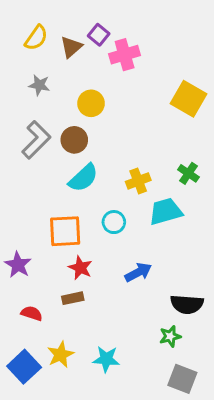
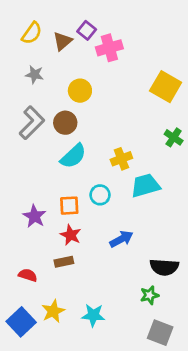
green cross: (188, 173) -> (174, 137), moved
orange square: (65, 231) -> (69, 206), moved, size x0.7
purple star: (18, 265) -> (34, 216), moved

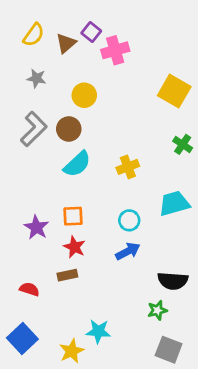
cyan trapezoid: (145, 186) -> (174, 203), moved
cyan circle: (100, 195) -> (129, 220), moved
yellow star: (53, 311) -> (72, 351), moved

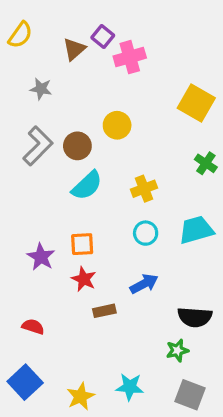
yellow semicircle: (34, 35) -> (20, 35), moved
yellow circle: (84, 95) -> (117, 125), moved
cyan circle: (129, 220) -> (146, 233), moved
brown rectangle: (67, 275) -> (104, 311), moved
cyan star: (98, 331) -> (130, 387), moved

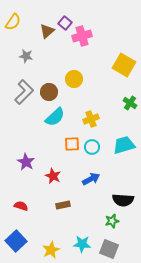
orange square: (82, 244) -> (72, 144), moved
brown rectangle: (104, 311) -> (63, 205), moved
gray square: (190, 395) -> (109, 249), moved

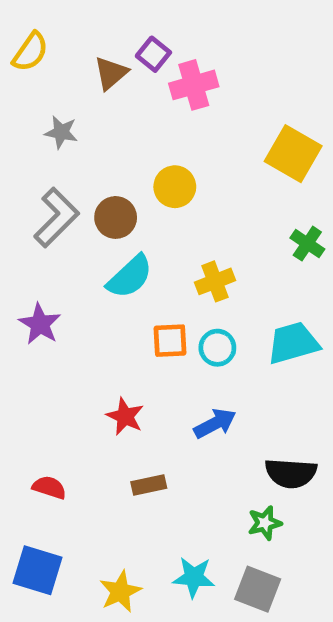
purple star: (26, 162) -> (40, 324), moved
blue square: (16, 241) -> (37, 570), turned -30

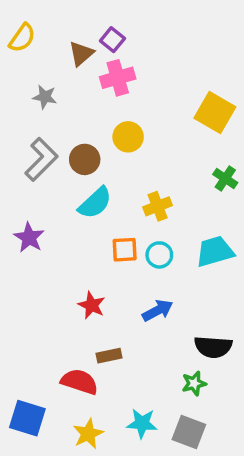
pink cross: (194, 85) -> (118, 78), moved
red semicircle: (49, 487) -> (79, 382), moved, size x1.5

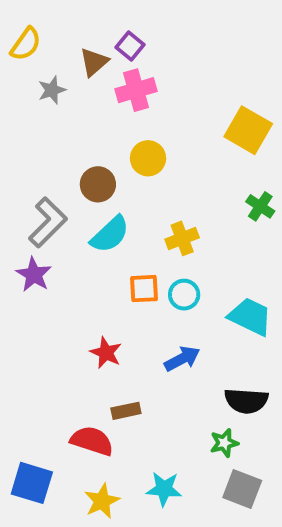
gray star: (45, 97) -> (52, 90), moved, turned -30
gray L-shape: (41, 159) -> (48, 222), moved
cyan trapezoid: (215, 251) -> (250, 317), moved, turned 42
gray square: (189, 432) -> (242, 489), moved

